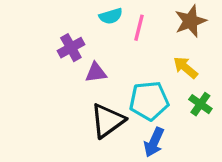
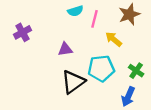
purple cross: (71, 48) -> (22, 32), moved
yellow arrow: (185, 68) -> (114, 39), moved
blue arrow: (154, 142) -> (128, 97), moved

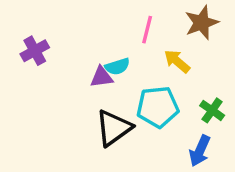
cyan semicircle: (75, 11) -> (117, 67), moved

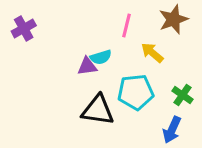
purple cross: (35, 51) -> (24, 28), moved
black triangle: (114, 128) -> (98, 110), turned 44

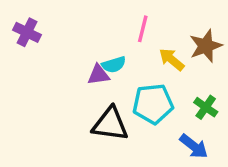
brown star: (173, 19) -> (206, 46), moved
purple cross: (24, 28) -> (27, 32), turned -35
blue arrow: (172, 130) -> (194, 146), turned -76

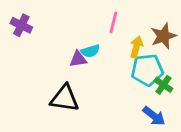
yellow arrow: (172, 60) -> (136, 47), turned 65
cyan pentagon: (153, 104) -> (147, 70), moved
black triangle: (110, 124) -> (65, 98), moved

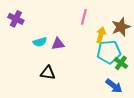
cyan semicircle: (90, 51) -> (40, 42), moved
black triangle: (65, 98) -> (48, 73), size x0.7

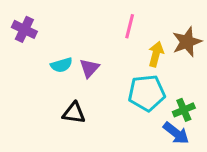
purple triangle: (58, 44) -> (89, 68), turned -40
cyan pentagon: (109, 52) -> (147, 93), moved
green cross: (121, 63) -> (184, 110), moved, turned 32

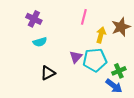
purple cross: (24, 29) -> (34, 19), moved
purple triangle: (89, 68) -> (76, 57), moved
black triangle: (74, 113) -> (48, 73), turned -35

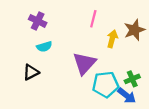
purple triangle: (76, 57) -> (84, 63), size x1.6
cyan pentagon: (95, 60) -> (106, 84), moved
black triangle: (48, 73) -> (31, 72), moved

